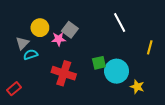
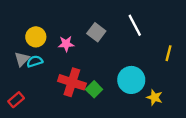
yellow circle: (40, 28) -> (36, 37), moved
gray square: (70, 30) -> (96, 32), moved
gray triangle: (22, 43) -> (22, 59), moved
green square: (99, 63) -> (94, 89), moved, turned -32

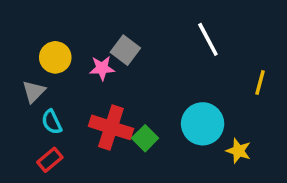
gray square: (96, 32) -> (125, 50), moved
cyan semicircle: (35, 61) -> (52, 122), moved, turned -98
red rectangle: (16, 100) -> (50, 160), moved

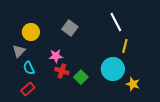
pink star: (102, 68) -> (56, 56), moved
yellow line: (260, 83) -> (125, 46), moved
red cross: (111, 127) -> (62, 71), size x0.6

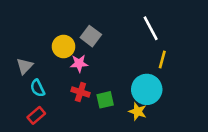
yellow circle: (31, 32) -> (64, 47), moved
pink star: (56, 56) -> (79, 63), moved
green square: (81, 77) -> (105, 100), turned 32
yellow star: (133, 84) -> (138, 111), moved

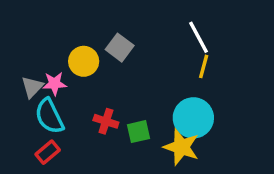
yellow line: (162, 60) -> (204, 66), moved
pink star: (79, 63) -> (54, 84), moved
cyan semicircle: (38, 88) -> (49, 116), size x1.5
yellow star: (138, 111) -> (181, 147), size x1.5

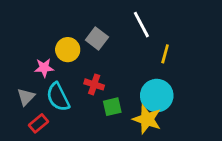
white line: (198, 37) -> (141, 25), moved
gray triangle: (32, 87) -> (26, 97), moved
cyan semicircle: (49, 116) -> (58, 97), moved
red cross: (106, 121) -> (94, 84), moved

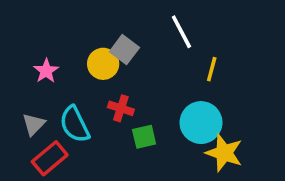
yellow circle: (68, 50) -> (103, 64), moved
pink star: (44, 68) -> (46, 71), moved, turned -30
yellow star: (147, 119) -> (224, 153), moved
red rectangle: (38, 123) -> (50, 158), size x1.4

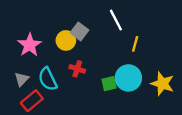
pink star: (46, 71) -> (30, 45), size x1.5
green square: (144, 137) -> (109, 84), moved
yellow star: (224, 153) -> (162, 84), moved

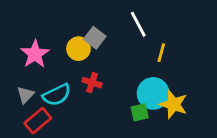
cyan semicircle: (48, 79) -> (57, 95), turned -90
green square: (109, 84) -> (140, 112), moved
yellow star: (162, 84) -> (173, 104), moved

